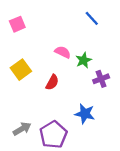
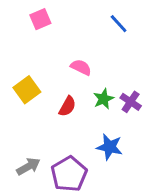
pink square: (17, 24) -> (40, 19), moved
green star: (84, 60) -> (104, 99), moved
purple cross: (101, 79) -> (131, 102), turned -35

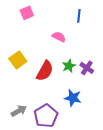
blue line: (119, 24) -> (79, 16), turned 48
pink semicircle: (81, 67) -> (59, 37), moved
red semicircle: (67, 106) -> (45, 71), size x1.5

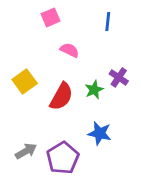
pink square: (27, 13) -> (50, 17), moved
pink semicircle: (59, 37) -> (70, 50), moved
purple cross: (87, 68) -> (119, 77), moved

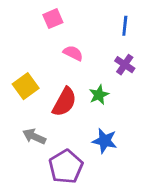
blue line: (108, 21) -> (125, 26), moved
purple cross: (119, 77) -> (125, 65), moved
gray arrow: (26, 151) -> (34, 136), moved, turned -125

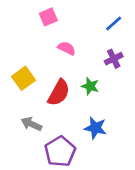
blue line: (125, 26) -> (114, 23), turned 42
purple cross: (125, 65) -> (114, 59), turned 30
green star: (99, 95) -> (90, 86), turned -30

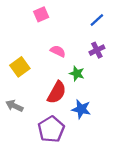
pink semicircle: (67, 48) -> (58, 51), moved
red semicircle: (59, 93) -> (57, 92), moved
gray arrow: (31, 124) -> (14, 106), moved

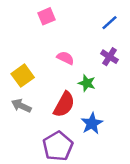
purple cross: (97, 50) -> (110, 57), turned -32
gray arrow: (14, 106) -> (21, 106), moved
blue star: (81, 109) -> (92, 123), turned 30

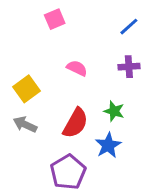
purple cross: (110, 57) -> (129, 67), turned -36
green star: (87, 83) -> (114, 111), moved

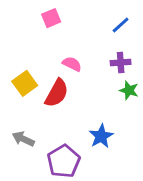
green star: (114, 111) -> (129, 90), moved
red semicircle: (75, 123) -> (57, 93), moved
gray arrow: (25, 125) -> (23, 139), moved

